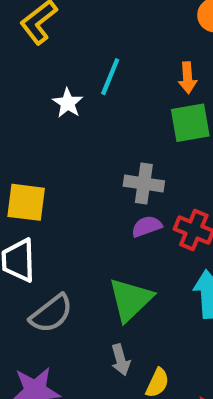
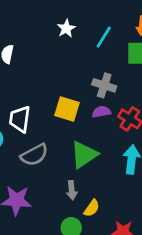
cyan line: (110, 77) -> (104, 37), moved
yellow square: (26, 202) -> (67, 109), moved

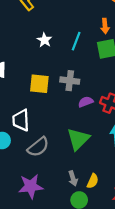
gray cross: (104, 85) -> (70, 81), moved
yellow square: (67, 109) -> (39, 84), moved
gray arrow: (72, 190) -> (73, 178), moved

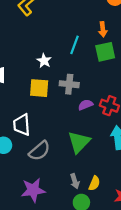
white star: (44, 40) -> (44, 61), moved

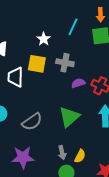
white trapezoid: (22, 125) -> (15, 77), moved

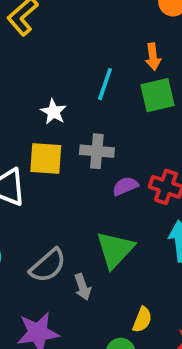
gray arrow: (62, 153) -> (83, 287), moved

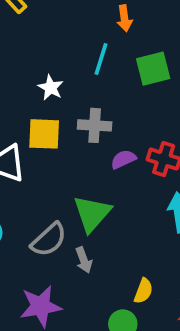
orange arrow: (153, 57) -> (124, 18), moved
green triangle: (115, 250) -> (92, 214), moved

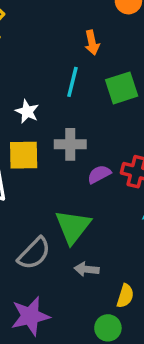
gray arrow: (84, 260) -> (87, 269), moved, turned 120

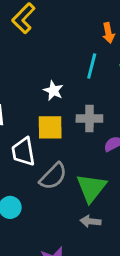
gray semicircle: (34, 253) -> (53, 176), moved
gray arrow: (87, 269) -> (91, 221), moved

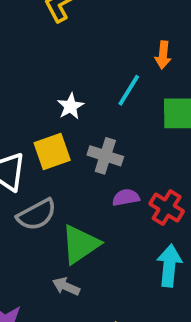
yellow square: (50, 127) -> (52, 152), turned -36

